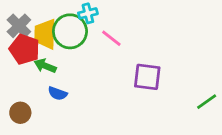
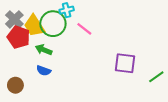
yellow trapezoid: (45, 34) -> (34, 26), turned -35
green arrow: (45, 66) -> (44, 50), moved
purple square: (147, 77) -> (125, 63), moved

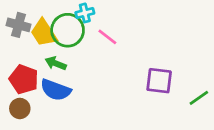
gray cross: (14, 19) -> (18, 25), turned -30
red pentagon: (19, 37) -> (24, 79), moved
blue semicircle: (44, 71) -> (56, 90), size x1.6

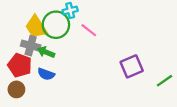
gray cross: (18, 25) -> (31, 46), moved
purple square: (159, 81) -> (132, 66), turned -30
blue semicircle: (56, 90) -> (46, 74), size x0.7

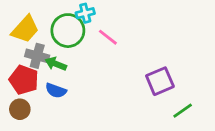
yellow trapezoid: (36, 27) -> (25, 29), moved, turned -105
green line: (164, 81) -> (183, 111), moved

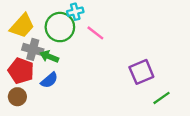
blue semicircle: (56, 91) -> (49, 80), turned -60

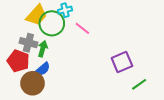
yellow trapezoid: (22, 26) -> (37, 15), moved
green arrow: (49, 57) -> (43, 49), turned 84
brown circle: (17, 97) -> (33, 83), moved, size x1.5

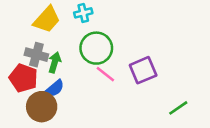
green circle: (52, 23) -> (96, 48), moved
pink line: (82, 28) -> (105, 74), moved
purple square: (122, 62) -> (143, 70), moved

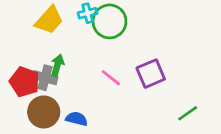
green circle: (96, 48) -> (110, 21), moved
gray cross: (36, 55) -> (45, 78), moved
blue semicircle: (55, 88) -> (77, 119), moved, turned -126

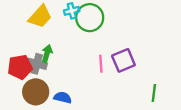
pink line: (111, 78) -> (101, 64), moved, turned 48
red pentagon: (24, 82) -> (20, 67), turned -30
green line: (188, 113) -> (154, 93), turned -48

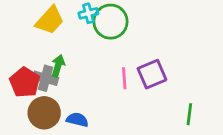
red pentagon: (20, 67) -> (25, 82), turned -30

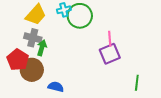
gray cross: (46, 78) -> (33, 38), moved
pink line: (124, 78) -> (110, 39), moved
brown circle: (44, 113) -> (32, 70), moved

